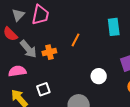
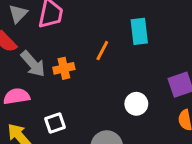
cyan rectangle: (114, 27) -> (139, 31), moved

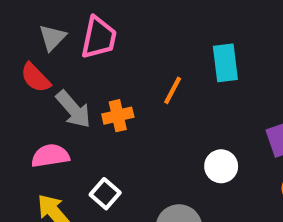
white square: (55, 123) -> (105, 194), turned -30

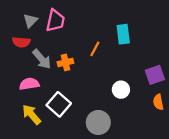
red semicircle: (35, 78) -> (21, 42), turned -42
white square: (105, 194) -> (59, 104), size x1.5

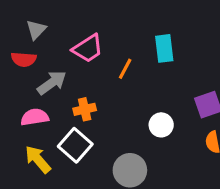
pink trapezoid: (55, 21) -> (88, 48), moved, turned 45
gray arrow: (42, 59) -> (52, 83), turned -85
orange cross: (65, 62) -> (85, 109), moved

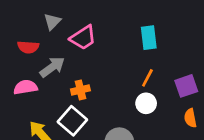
gray triangle: (36, 30) -> (52, 22), moved
orange line: (125, 69) -> (147, 78), moved
pink semicircle: (35, 117) -> (25, 87), moved

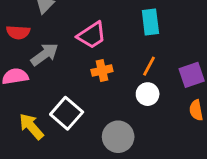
pink trapezoid: (83, 38) -> (92, 35), moved
orange cross: (80, 90) -> (102, 71), moved

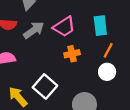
cyan rectangle: (150, 22) -> (100, 26), moved
gray arrow: (45, 54) -> (34, 30), moved

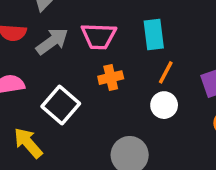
pink trapezoid: (64, 27) -> (99, 36), turned 35
white square: (45, 86) -> (61, 105), moved

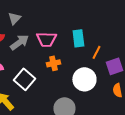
orange line: (166, 72) -> (96, 52), moved
white circle: (164, 105) -> (84, 79), size x1.5

